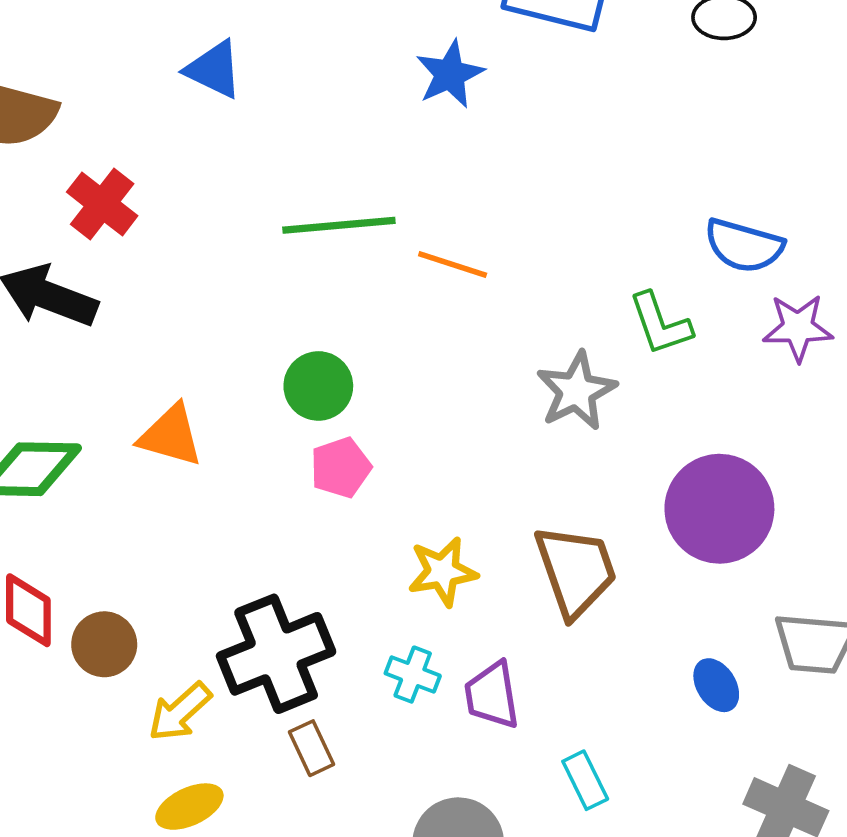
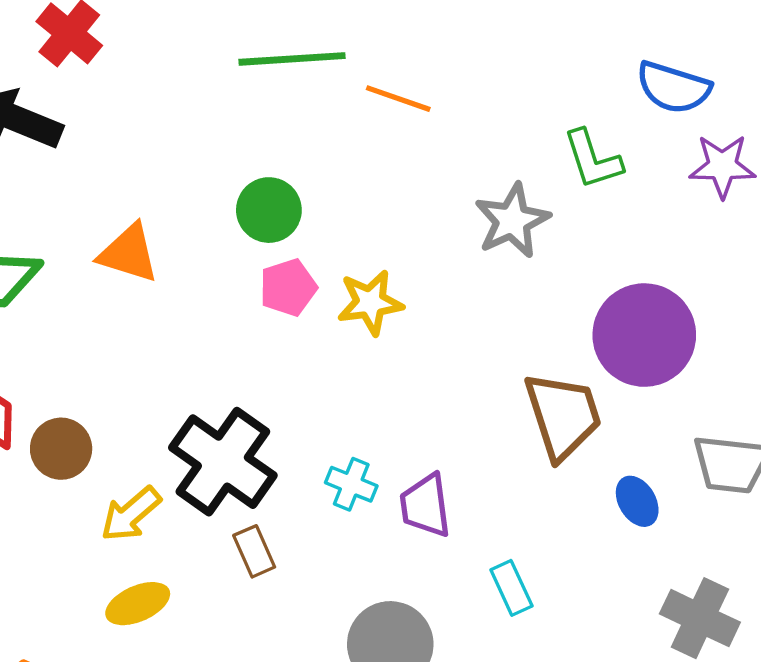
brown trapezoid: (576, 571) -> (563, 416), moved
yellow star: (443, 572) -> (370, 302), moved
black cross: (276, 654) -> (223, 462), turned -34

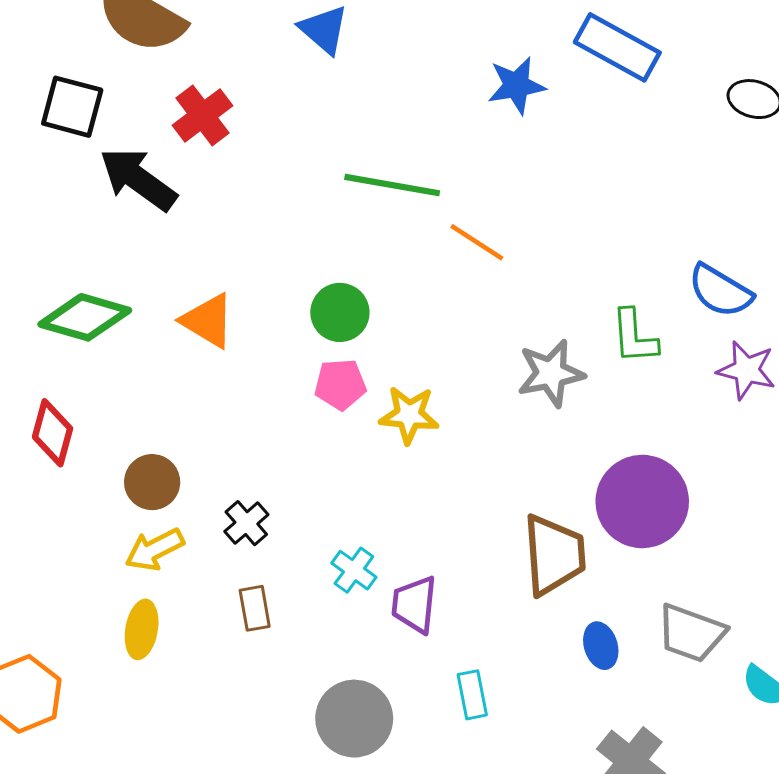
brown circle: (61, 449) -> (152, 482), moved
black cross: (223, 462) -> (246, 523), size x0.5
yellow ellipse: (138, 604) -> (142, 629), turned -70

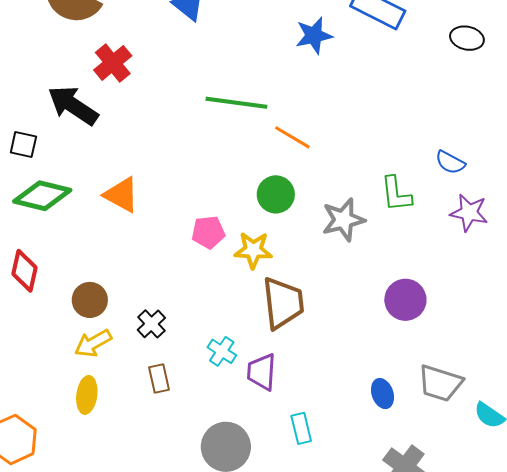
black square: (72, 107) -> (23, 144), moved, size x0.7
blue semicircle: (720, 291) -> (450, 162), size x0.7
green circle: (340, 312) -> (276, 194), moved
purple circle: (642, 501) -> (405, 300), size x0.7
brown trapezoid: (554, 555) -> (283, 303), moved

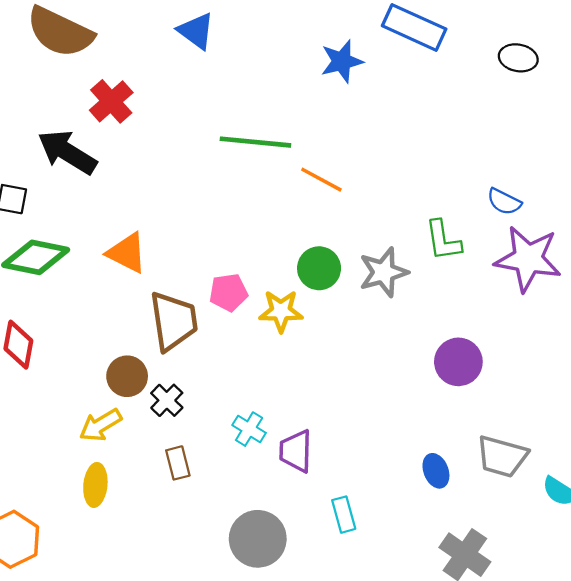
green circle: (276, 194) -> (319, 268), moved
purple star: (469, 213) -> (528, 259), size x1.5
brown circle: (90, 300) -> (127, 376), moved
brown trapezoid: (283, 303) -> (173, 321), moved

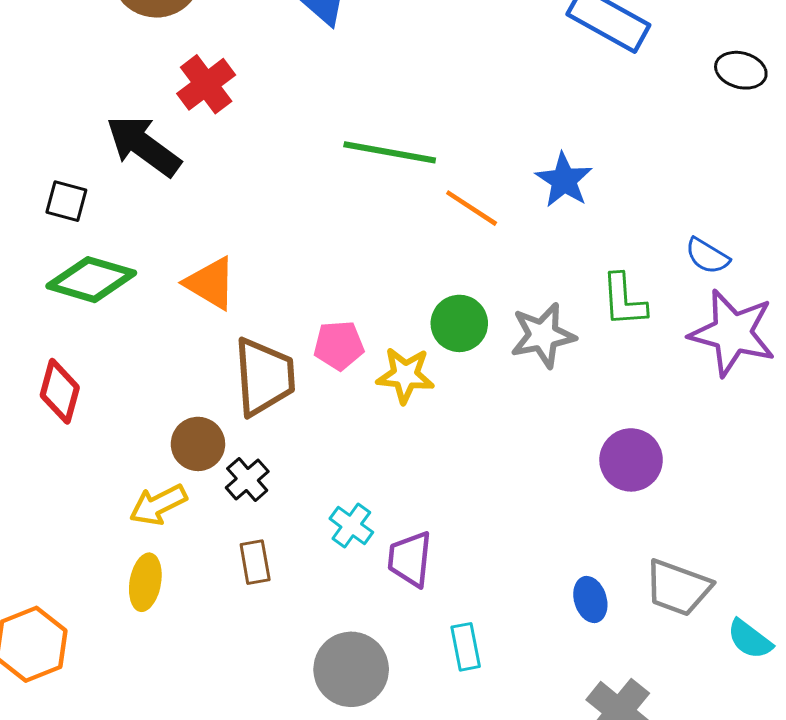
blue star: (342, 61) -> (564, 180), moved, turned -30

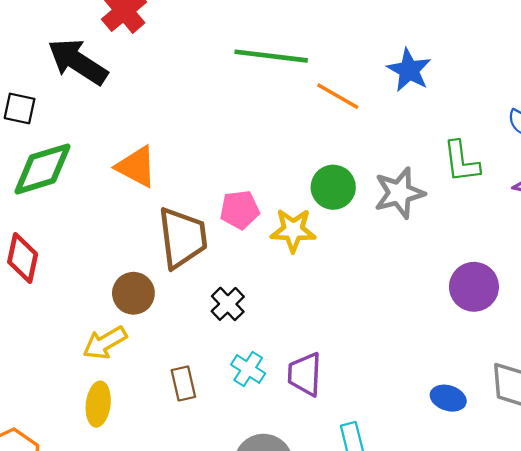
green diamond: (91, 280) -> (43, 169), turned -30
black cross: (247, 479) -> (228, 304), moved
cyan cross: (351, 525) -> (248, 369), moved
blue ellipse: (590, 599) -> (448, 398), turned -52

